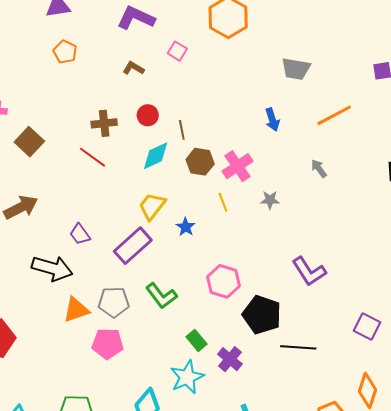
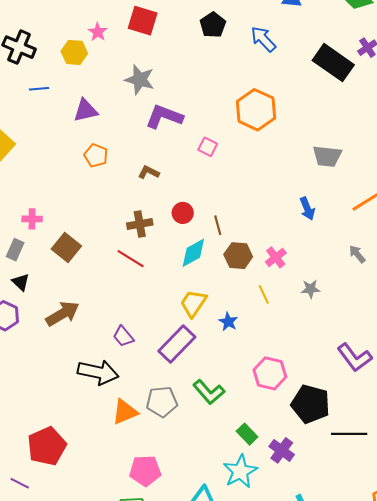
brown L-shape: (133, 68) -> (149, 172), moved
pink cross: (237, 166) -> (276, 257), size x0.7
pink pentagon: (108, 344) -> (145, 471), moved

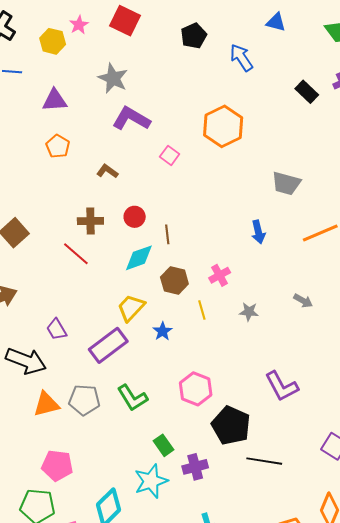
black rectangle: (333, 63) -> (307, 92), size x0.6
gray arrow: (357, 254) -> (303, 301), moved, turned 150
brown hexagon: (238, 256) -> (174, 280), moved
purple cross: (282, 450) -> (195, 467), turned 30

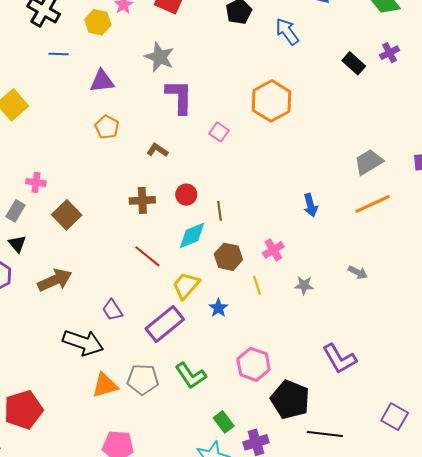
purple L-shape: (131, 119) -> (179, 97), turned 63
gray trapezoid: (286, 183) -> (369, 162), moved, turned 136
red line: (76, 254) -> (147, 256), moved

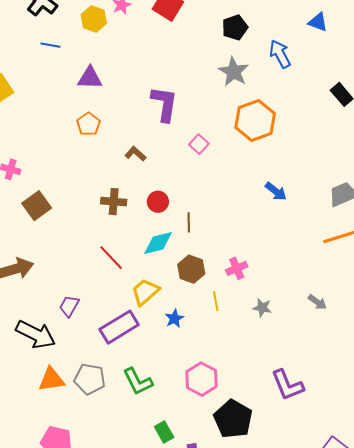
gray star: (160, 57) -> (234, 72), moved
blue arrow: (310, 205) -> (276, 191), moved, turned -45
purple trapezoid: (112, 310) -> (69, 306), turned 55

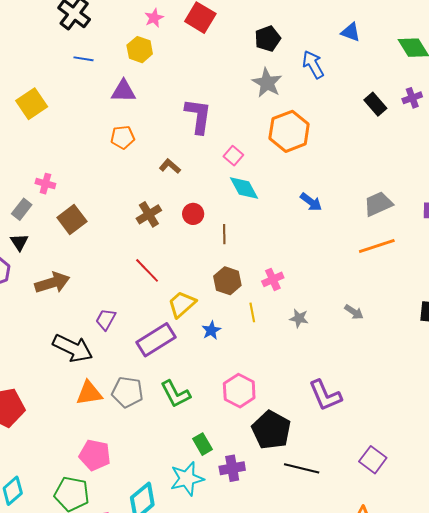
yellow hexagon: (94, 19) -> (140, 50), moved
orange pentagon: (89, 124) -> (123, 137), turned 30
brown cross: (114, 202) -> (149, 214), turned -35
cyan diamond: (158, 243) -> (244, 188), moved, turned 76

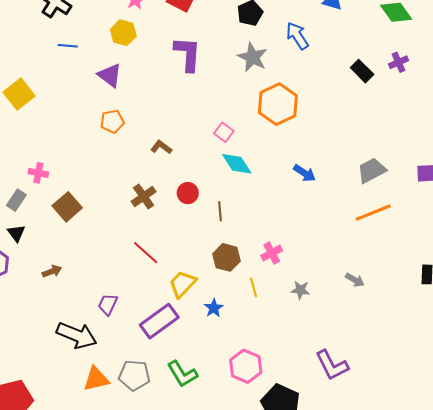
purple triangle: (123, 91) -> (110, 75), turned 40
purple L-shape: (198, 116) -> (188, 54), moved
brown arrow: (52, 283) -> (52, 271), size x0.6

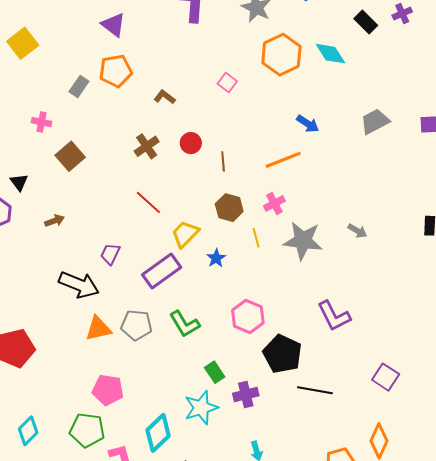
orange pentagon: (112, 121) -> (116, 71), size x1.4
cyan diamond: (237, 164) -> (330, 54), moved
gray rectangle: (16, 200) -> (79, 87), moved
orange line: (373, 213) -> (283, 160), moved
gray star: (300, 290) -> (303, 241), size x2.0

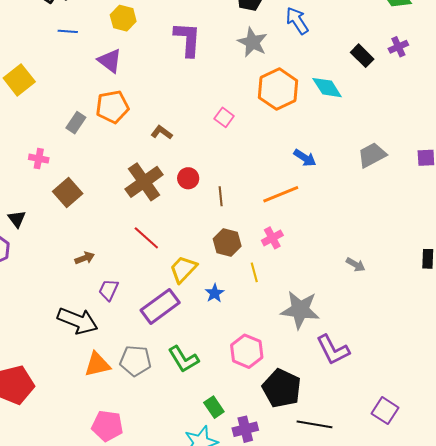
brown cross: (147, 146) -> (144, 182), size x1.5
brown arrow: (55, 221) -> (85, 258), moved
gray star: (303, 241) -> (300, 310), moved

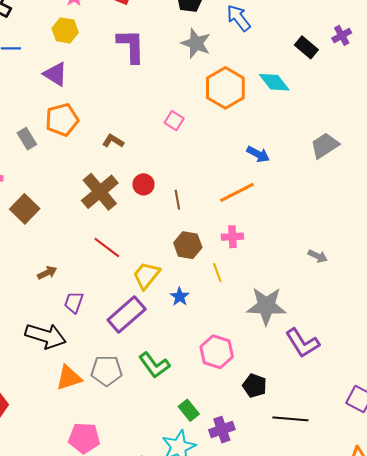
gray rectangle: (76, 123) -> (27, 139), turned -60
pink cross: (272, 238) -> (232, 237), turned 30
black pentagon: (282, 388) -> (255, 386), size x0.6

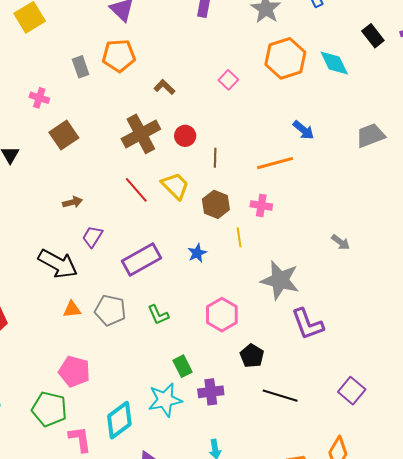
yellow trapezoid: (146, 275) -> (175, 186), moved, turned 84
green L-shape: (154, 365) -> (158, 315), size x0.7
orange triangle: (69, 378) -> (72, 309), size x0.7

